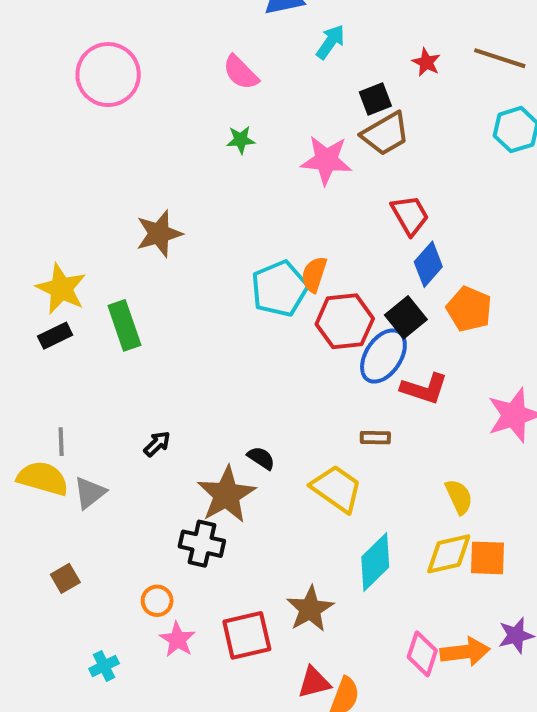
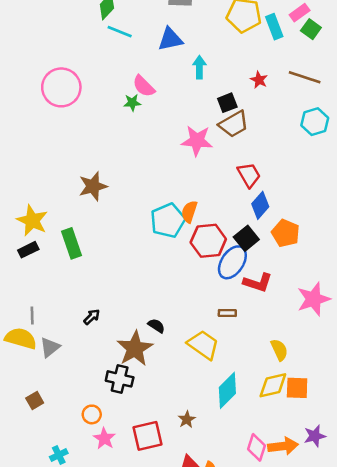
cyan arrow: (330, 42) -> (199, 67), turned -35
green star: (241, 140) -> (132, 103), moved
brown star: (310, 609) -> (187, 419), size x0.6

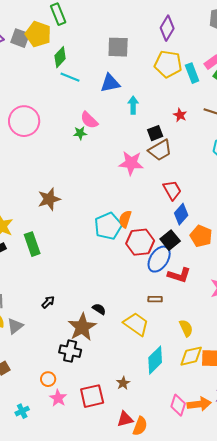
yellow semicircle: (279, 350) -> (186, 328), moved

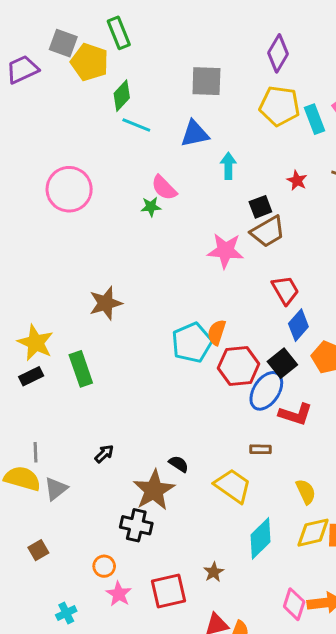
gray square: (20, 38) -> (63, 43), moved

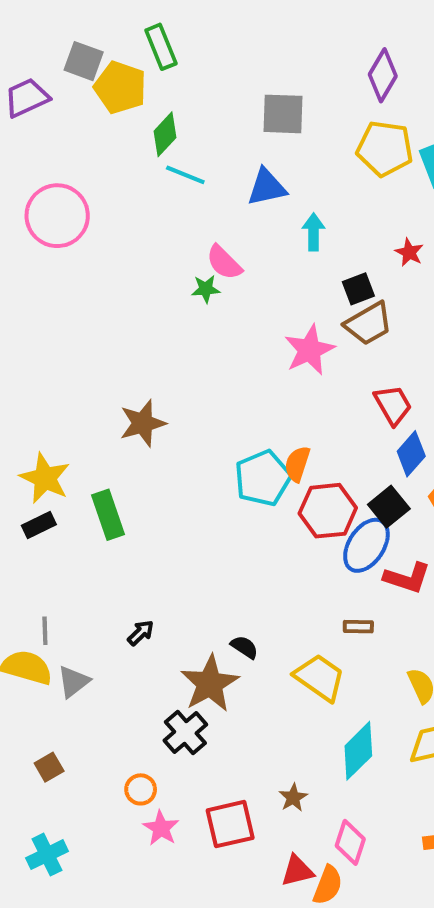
pink circle: (69, 189) -> (57, 216), moved
pink star: (225, 251) -> (309, 350), turned -30
black cross: (136, 525) -> (185, 732), turned 36
pink diamond: (294, 604) -> (350, 842), moved
cyan cross: (66, 613) -> (47, 855), moved, size x1.4

